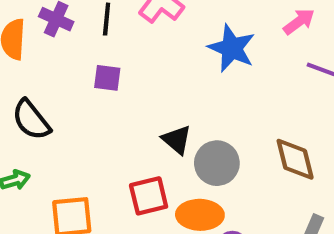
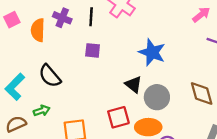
blue star: (232, 48) -> (152, 52), moved

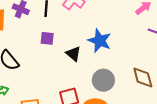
black triangle: (133, 85) -> (73, 54), moved

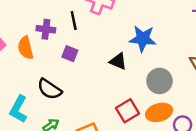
purple square: (47, 38) -> (70, 54), moved, turned 32

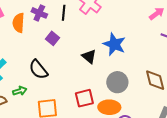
black semicircle: (49, 89) -> (38, 70), moved

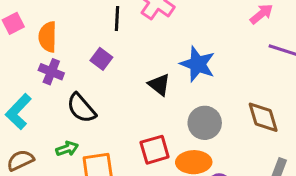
purple cross: (39, 13) -> (51, 72), moved
green arrow: (20, 91) -> (67, 149), moved

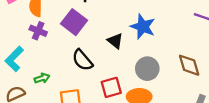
purple square: (101, 59) -> (74, 22), size x1.6
black semicircle: (81, 108) -> (82, 60), moved
green arrow: (67, 149) -> (42, 78), moved

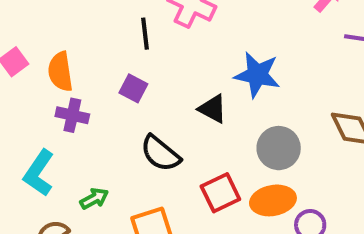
purple square: (74, 22) -> (133, 88), size x0.6

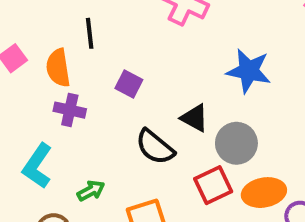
black line: (145, 34) -> (90, 33), moved
black triangle: (213, 109) -> (194, 118), moved
gray circle: (279, 148) -> (236, 143), moved

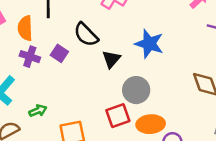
purple square: (129, 84) -> (59, 53), moved
black triangle: (194, 118) -> (111, 59), moved, turned 36
black semicircle: (155, 147) -> (86, 35), moved

